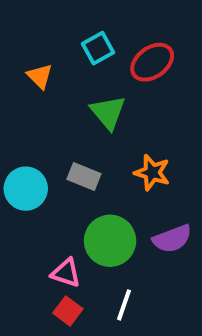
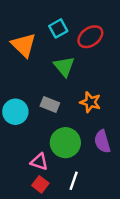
orange triangle: (40, 76) -> (24, 45), size x1.6
purple semicircle: (172, 239) -> (102, 141), turned 95

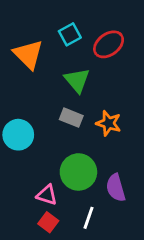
gray rectangle: (50, 105) -> (71, 118), moved
purple semicircle: (102, 141) -> (116, 188), moved

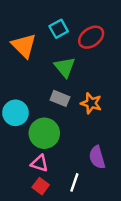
green circle: (78, 172) -> (44, 133), moved

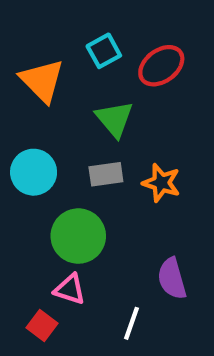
gray rectangle: (60, 98) -> (106, 174), turned -30
cyan circle: (15, 113) -> (34, 172), moved
red square: (41, 186) -> (42, 325), moved

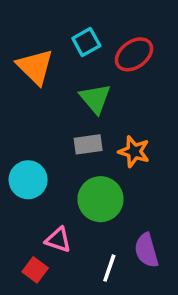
cyan circle: (34, 172) -> (28, 180), moved
green circle: (78, 236) -> (100, 199), moved
purple semicircle: (172, 279) -> (146, 250), moved

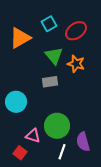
orange triangle: (35, 67) -> (20, 38), turned 45
orange star: (134, 151) -> (76, 64), moved
green circle: (100, 199) -> (57, 126), moved

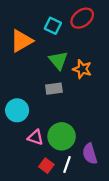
cyan square: (49, 24) -> (53, 26), turned -35
red ellipse: (76, 31) -> (82, 18), moved
pink triangle: (33, 136) -> (36, 137), moved
red square: (20, 153) -> (46, 166), moved

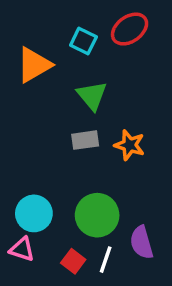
orange star: (82, 69) -> (130, 145), moved
cyan circle: (17, 110) -> (34, 213), moved
pink triangle: (36, 137) -> (22, 249), moved

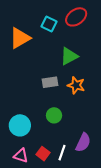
green triangle: (92, 96) -> (69, 56), moved, turned 42
green circle: (97, 215) -> (54, 115), moved, size x0.6
purple semicircle: (141, 242) -> (83, 143), turned -138
pink triangle: (22, 249) -> (21, 156), moved

